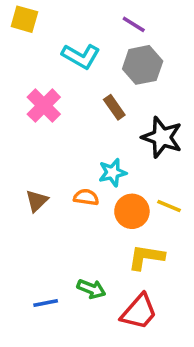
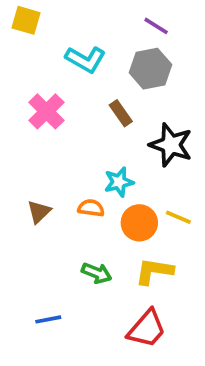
purple line: (134, 24) -> (156, 26), moved
green arrow: (91, 289) -> (97, 273), moved

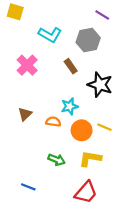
purple line: (156, 26) -> (102, 15), moved
brown triangle: (39, 212) -> (25, 114), moved
blue line: (48, 319) -> (28, 187), turned 32

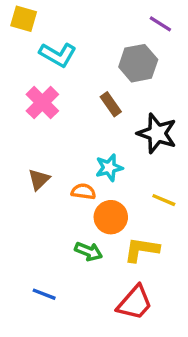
cyan L-shape: (50, 35) -> (58, 55), moved
orange circle: (82, 130) -> (111, 217), moved

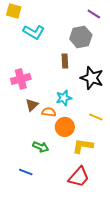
pink cross: (42, 103) -> (21, 79), moved, turned 30
brown rectangle: (111, 104) -> (65, 61), turned 32
brown triangle: (39, 180) -> (32, 105), moved
green arrow: (89, 251) -> (41, 147), moved

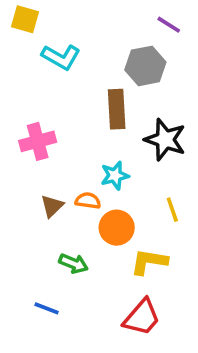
brown rectangle: (65, 61) -> (117, 109), size x1.5
brown triangle: (32, 105) -> (52, 206), moved
yellow line: (96, 117) -> (172, 210), turned 48

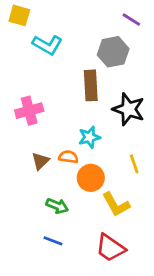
yellow L-shape: (149, 262) -> (116, 204), turned -128
blue line: (47, 308) -> (53, 241), moved
red trapezoid: (142, 317) -> (110, 248), turned 84

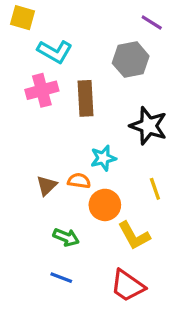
brown rectangle: (91, 85) -> (85, 98), moved
pink cross: (29, 111) -> (42, 90), moved

